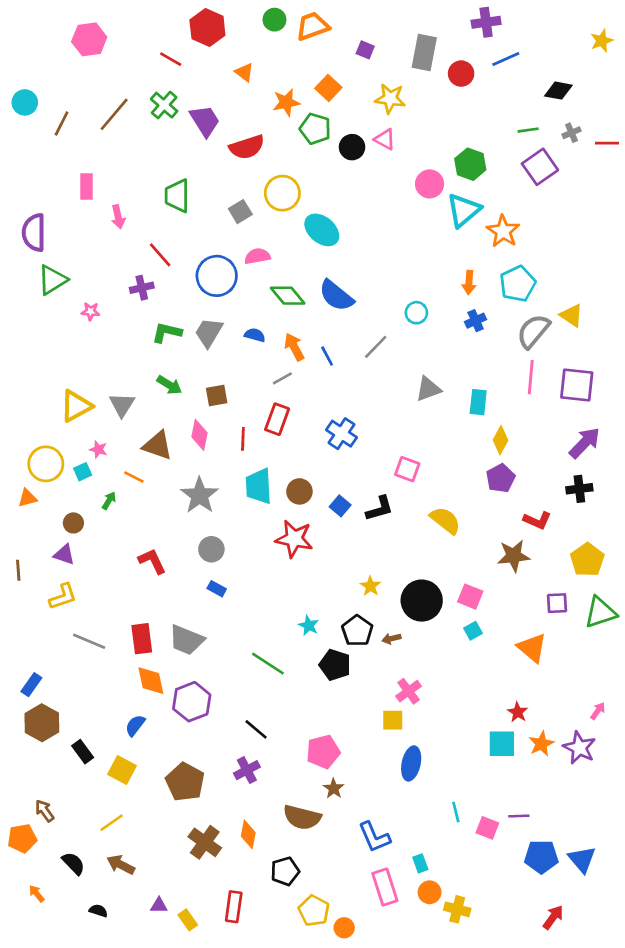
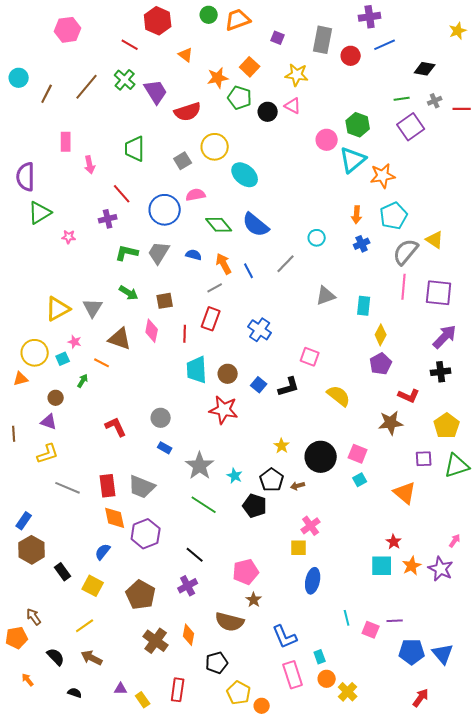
orange star: (503, 231) -> (383, 176), turned 30
gray star: (200, 495) -> (200, 466), moved
yellow cross: (457, 909) -> (348, 692), turned 30

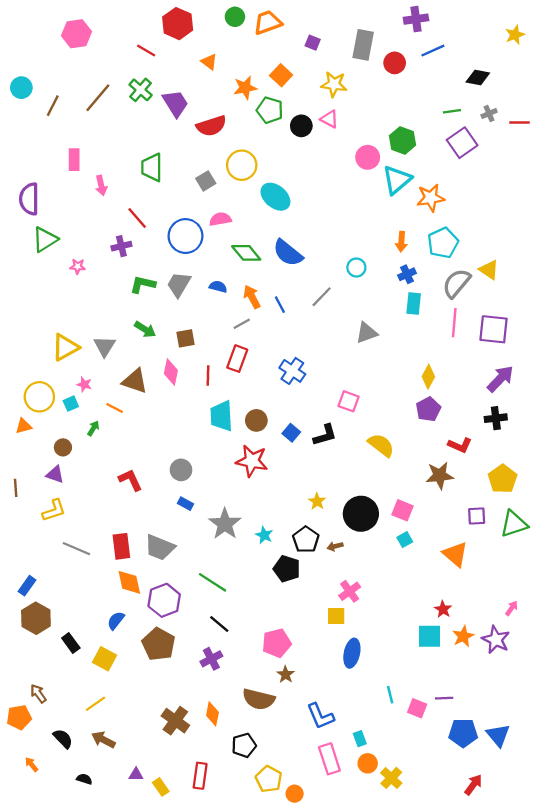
cyan rectangle: (364, 306) -> (414, 303), moved
green line: (204, 505) -> (212, 582), moved
brown pentagon: (141, 595) -> (159, 644), moved

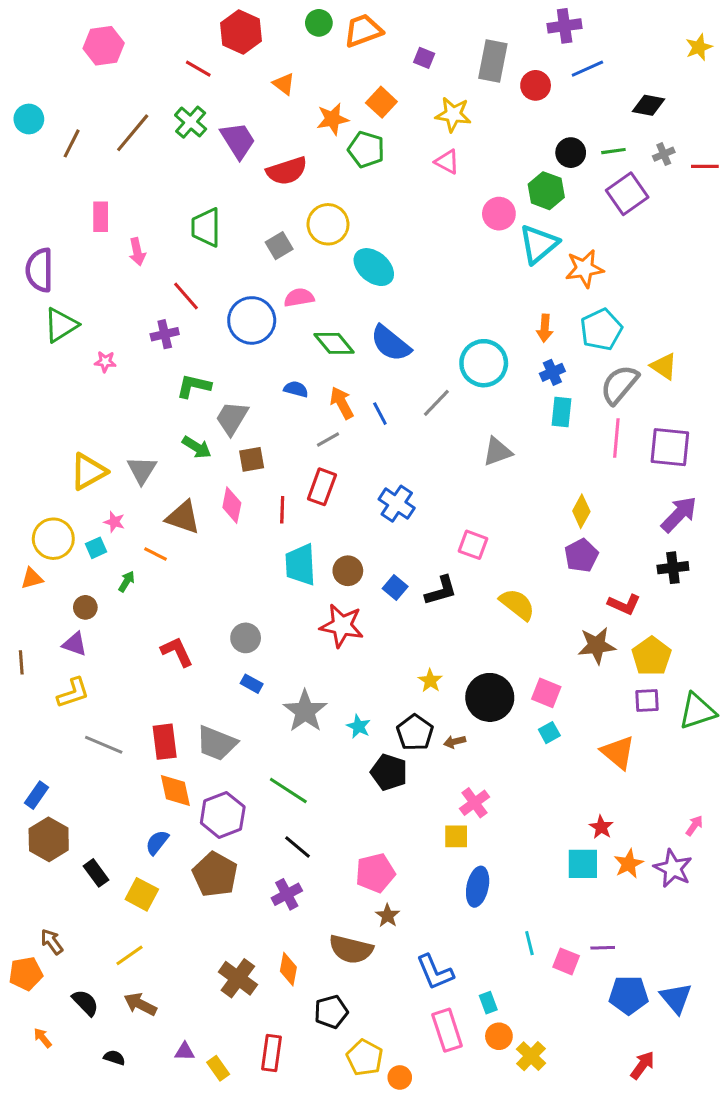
black circle: (301, 126) -> (571, 153), moved
cyan circle: (356, 268) -> (484, 363), size x1.8
gray trapezoid: (179, 284) -> (232, 418), moved
yellow pentagon: (503, 479) -> (652, 656), moved

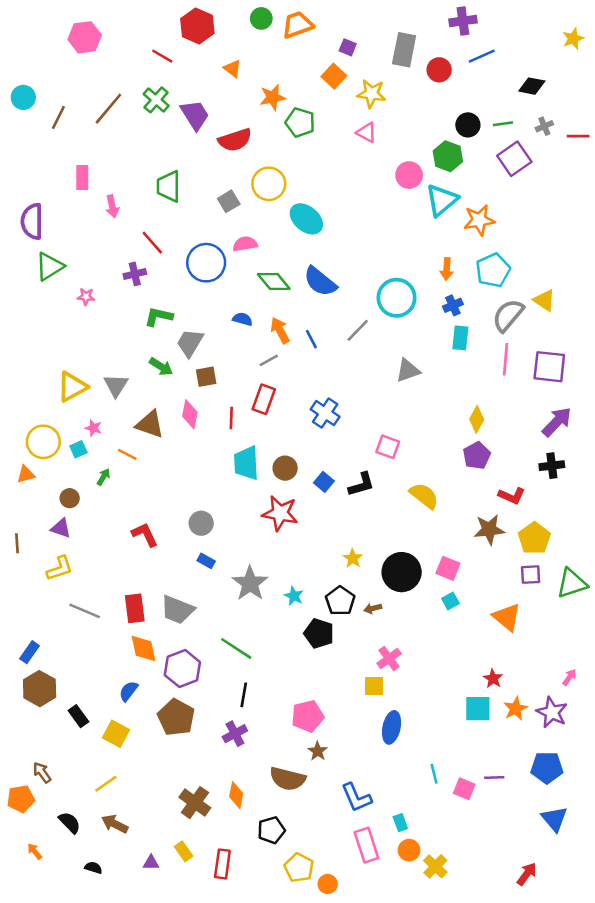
orange square: (381, 102) -> (334, 76), moved
black line: (297, 847) -> (244, 695), turned 60
blue pentagon: (629, 995) -> (547, 767), moved
yellow rectangle: (218, 1068) -> (184, 851), moved

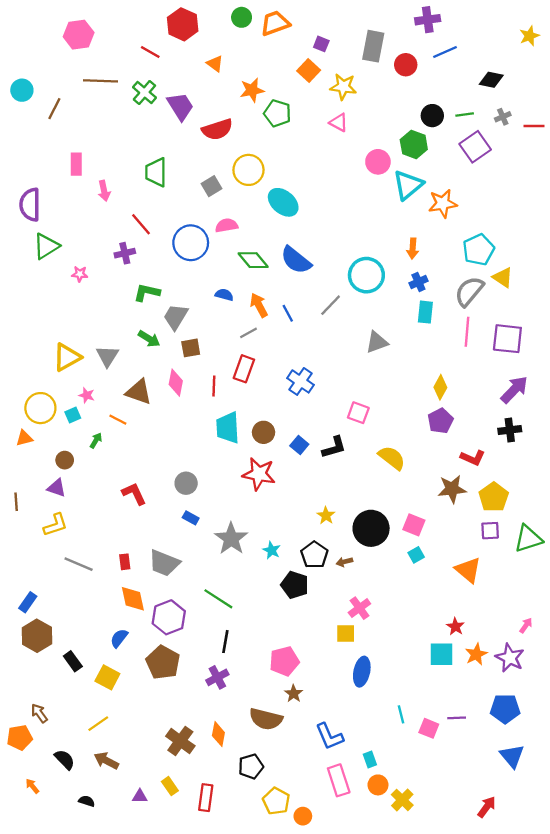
brown line: (108, 109) -> (101, 81), moved, turned 52
cyan pentagon: (493, 270) -> (479, 250), moved
red rectangle: (135, 608) -> (125, 562), size x0.6

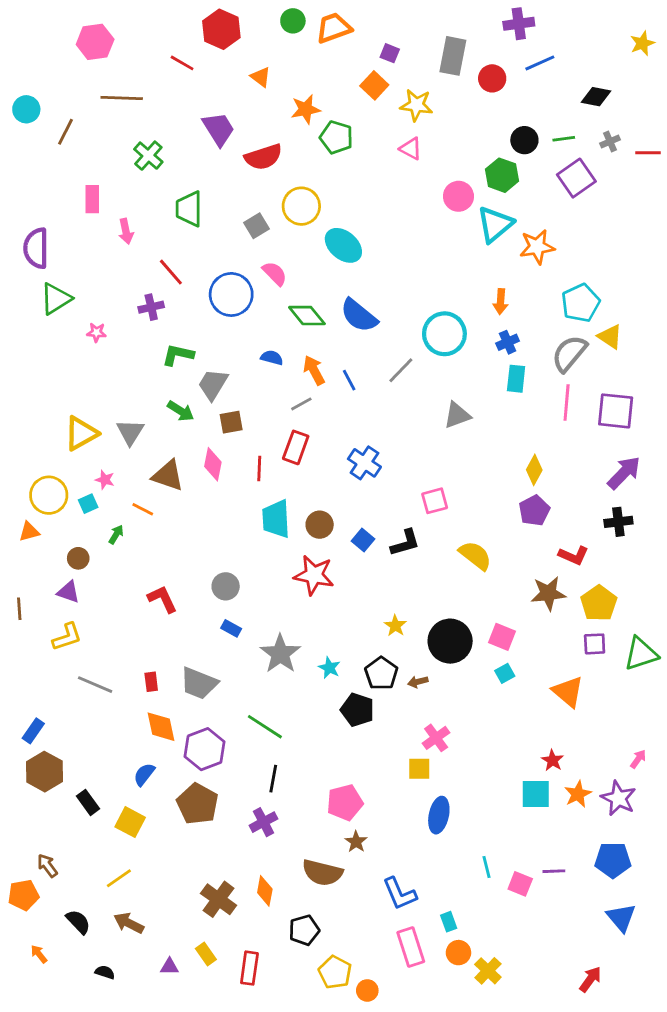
green cross: (144, 92) -> (148, 156), moved
pink semicircle: (227, 225) -> (275, 273), turned 55
pink square: (358, 413) -> (435, 501), turned -35

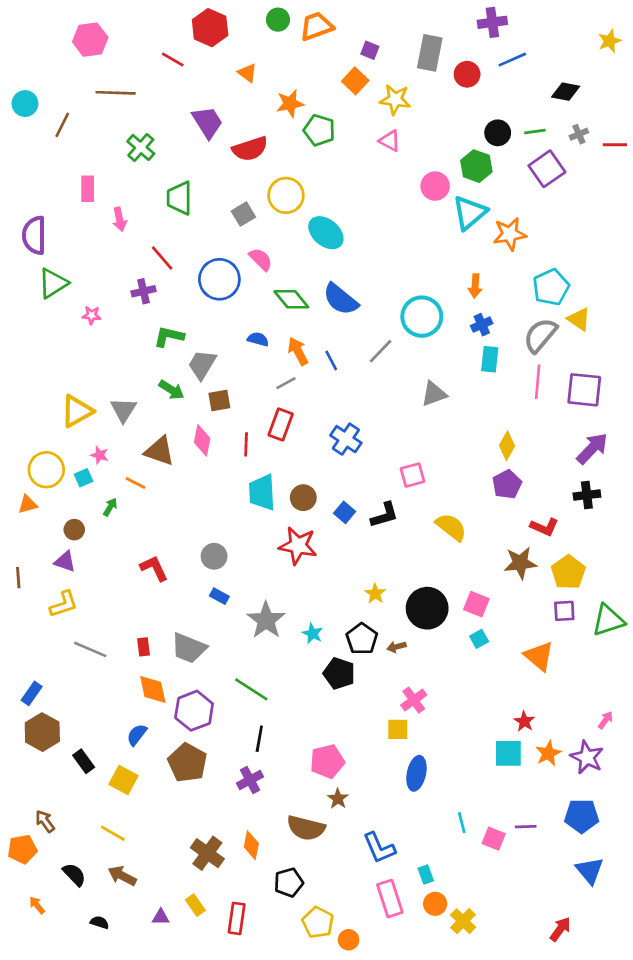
yellow line: (119, 878) -> (113, 833), turned 65

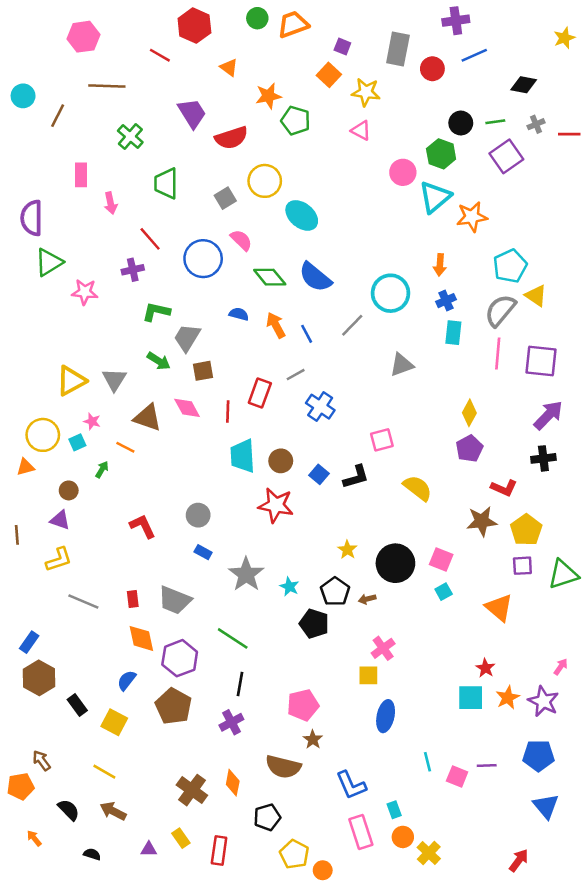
pink star: (92, 315) -> (85, 292), size x1.5
gray line: (286, 383) -> (296, 375), moved
pink diamond: (202, 440) -> (187, 408), turned -40

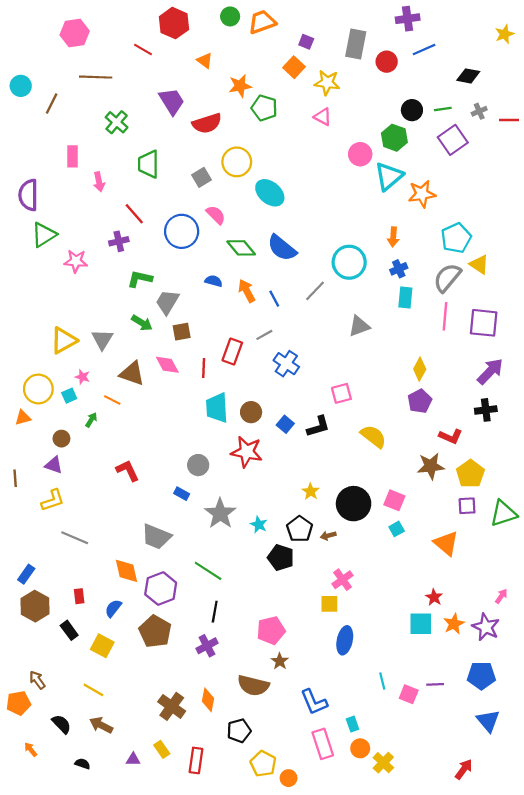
gray circle: (198, 515) -> (198, 465), moved
red rectangle: (133, 599) -> (79, 596), moved

